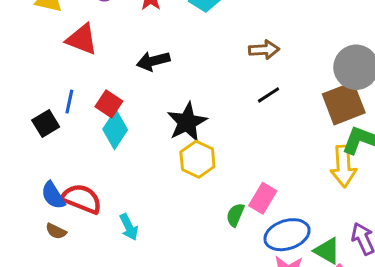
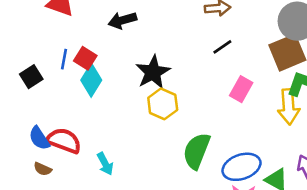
blue line: (69, 102) -> (64, 59), moved
pink rectangle: (263, 198) -> (241, 89), moved
green semicircle: (235, 215) -> (197, 151), size x1.8

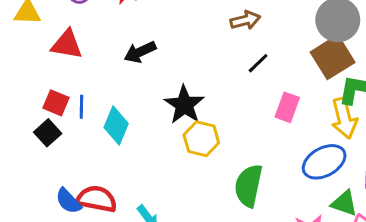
red square: (85, 58) -> (56, 103), moved
blue ellipse: (242, 167) -> (324, 162), moved

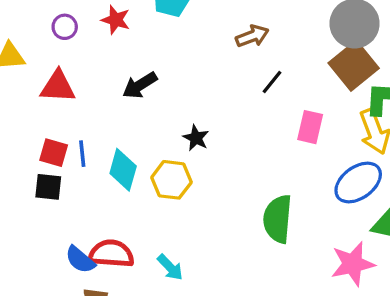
black star: (184, 105) -> (196, 138), size x0.6
black square: (48, 133) -> (48, 187), turned -35
yellow hexagon: (201, 139) -> (171, 180), moved

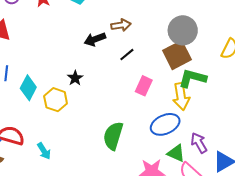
black arrow: (140, 85) -> (95, 39), moved

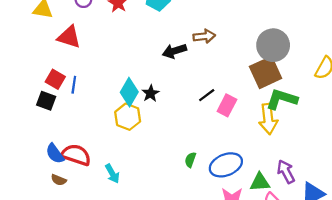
black line: (127, 55) -> (207, 95), moved
cyan diamond: (28, 88) -> (129, 92), moved
blue ellipse: (165, 124) -> (226, 165), moved
green semicircle: (113, 136) -> (190, 160), size x0.5
green triangle: (176, 153) -> (260, 182), turned -30

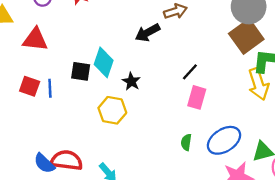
cyan diamond: (129, 92) -> (104, 62), moved
black square: (46, 101) -> (81, 71), moved
pink rectangle: (227, 105) -> (197, 97), moved

